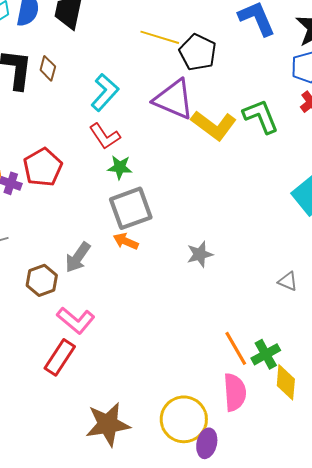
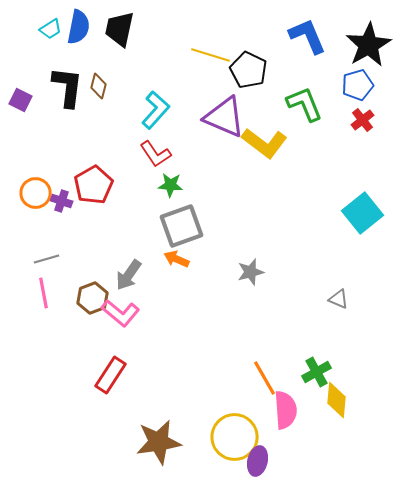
green L-shape: (261, 116) -> (305, 104), moved
pink L-shape: (76, 320) -> (121, 313), moved
orange line: (236, 348) -> (265, 378), moved

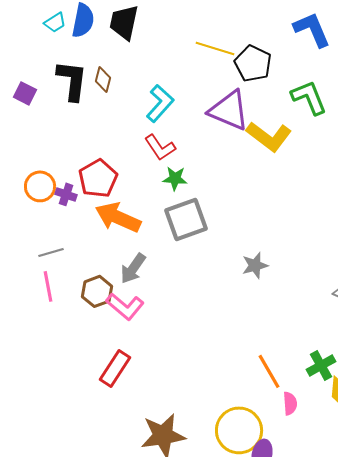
orange arrow: (177, 259) -> (118, 217), moved, size x1.8
pink semicircle: (286, 410) -> (290, 403), size x0.6

